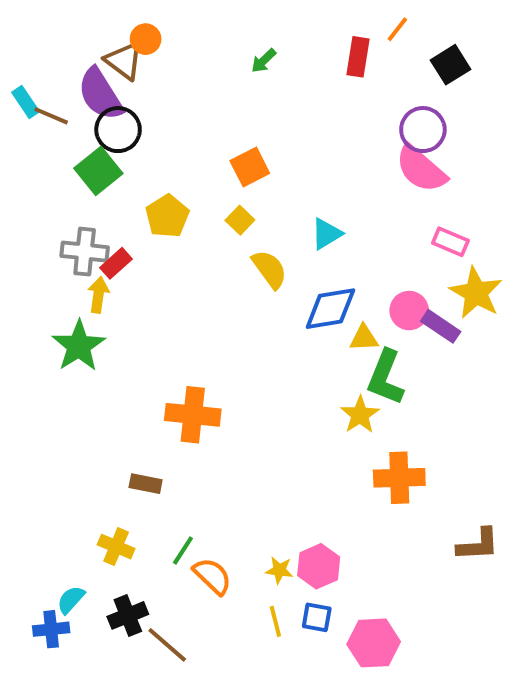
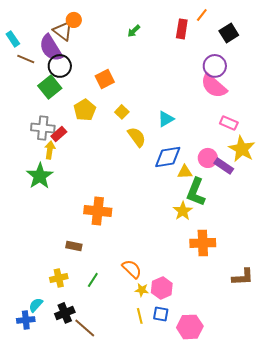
cyan rectangle: (26, 102) -> (13, 39), moved
orange square: (250, 167) -> (105, 79), moved
yellow cross: (116, 547) -> (59, 278), turned -36
orange semicircle: (212, 576) -> (132, 269), moved

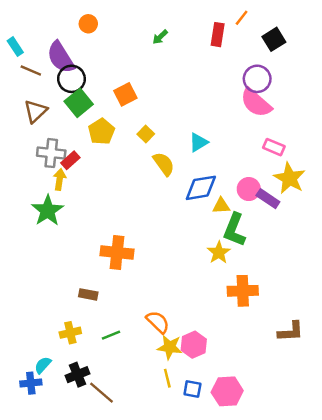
brown triangle: (63, 31) -> (36, 111), moved, turned 40
green square: (50, 87) -> (79, 103), moved
green line: (93, 280) -> (111, 335), turned 35
yellow star: (142, 290) -> (170, 347), size x1.5
blue square: (161, 314) -> (192, 389), moved

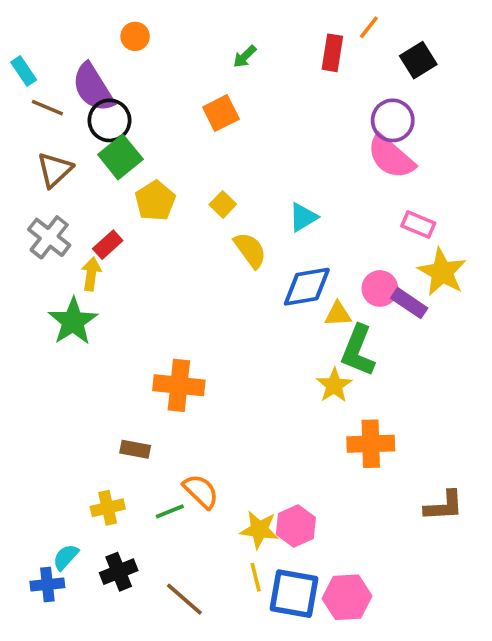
orange square: (125, 94) -> (221, 113), moved
gray cross: (51, 153) -> (49, 237), moved, turned 32
orange semicircle: (158, 322) -> (201, 491), moved
blue square: (192, 389) -> (294, 594), size x1.8
brown line: (101, 393) -> (184, 599), moved

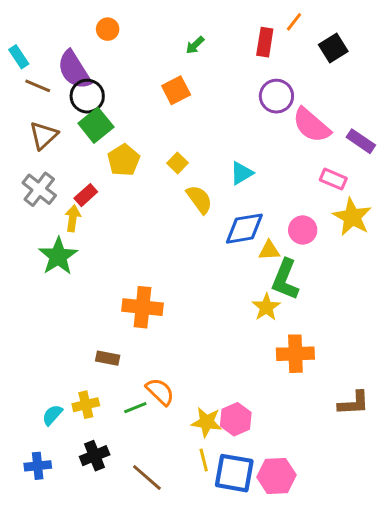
purple circle: (393, 120) -> (276, 96), moved
purple rectangle: (409, 303) -> (361, 141), moved
cyan semicircle: (66, 557) -> (52, 415), moved

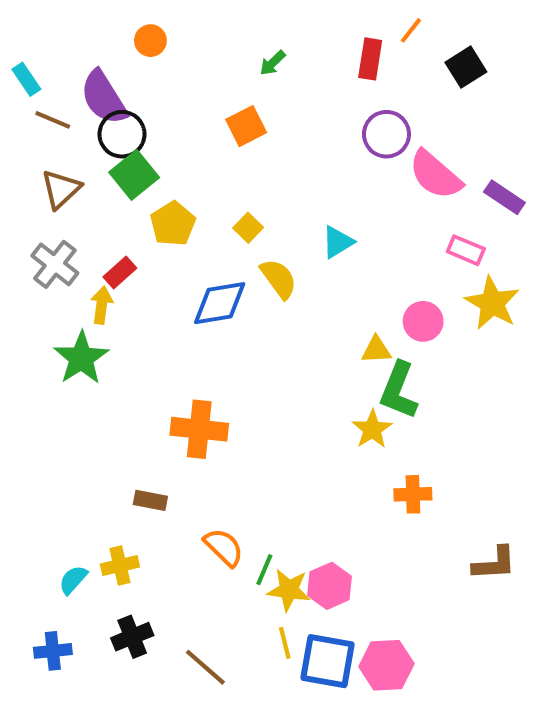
blue diamond: (244, 229) -> (220, 303), moved
orange cross: (295, 354) -> (413, 494), size x0.7
green line: (135, 408) -> (264, 570), moved, turned -45

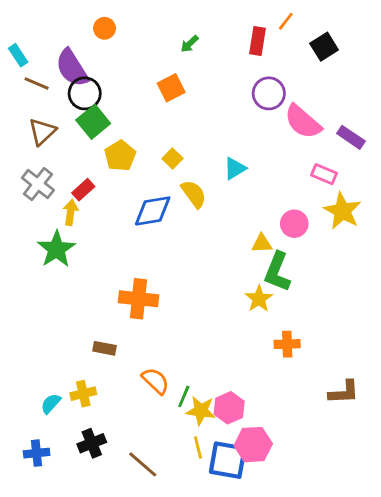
pink hexagon: (386, 665) -> (253, 445), moved

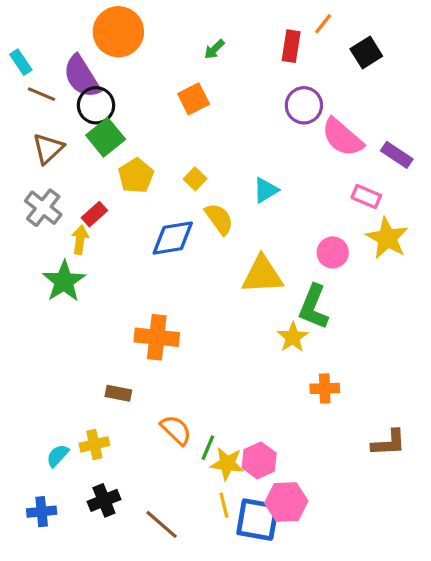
orange circle: (105, 28) -> (118, 32), size x2.0
yellow triangle: (262, 244) -> (262, 275), moved, size x1.8

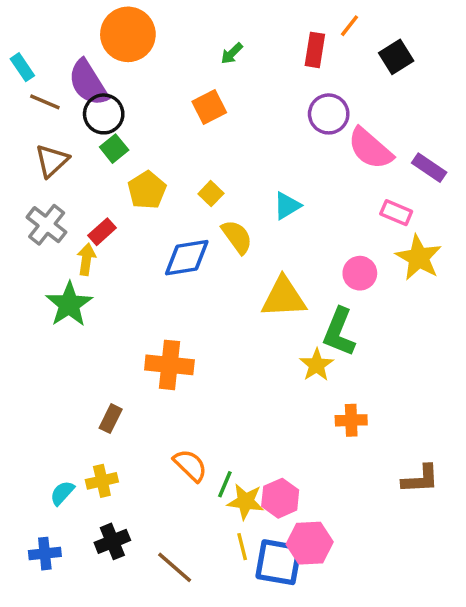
green square: (106, 137) -> (114, 149), size x0.7
brown rectangle: (118, 393) -> (111, 419), moved, turned -75

